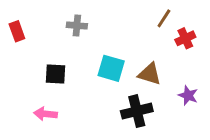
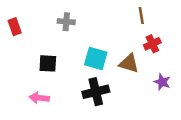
brown line: (164, 18) -> (141, 16), turned -42
red cross: (185, 38) -> (152, 44), moved
black cross: (137, 111) -> (96, 92), moved

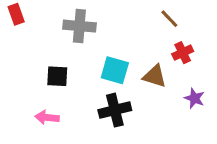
brown line: (141, 16) -> (169, 19), turned -35
gray cross: (66, 22) -> (79, 26), size x1.5
red rectangle: (15, 27) -> (16, 14), moved

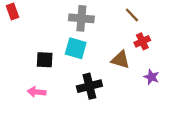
gray cross: (79, 26) -> (81, 18), moved
cyan square: (115, 70) -> (76, 48), moved

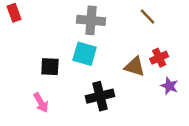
red cross: (142, 41) -> (159, 58), moved
pink arrow: (37, 92) -> (41, 103), turned -126

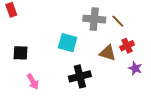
brown line: (148, 17) -> (118, 21), moved
gray cross: (91, 20) -> (94, 19), moved
black square: (50, 67) -> (20, 53), moved

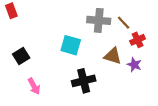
red cross: (127, 46) -> (138, 40), moved
black square: (20, 53) -> (21, 56), turned -35
purple star: (135, 68) -> (134, 65), moved

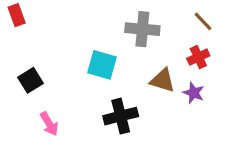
brown line: (124, 23) -> (203, 21), moved

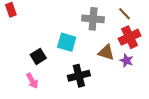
brown line: (203, 21) -> (124, 14), moved
red cross: (198, 57) -> (130, 37), size x1.5
black square: (31, 80) -> (38, 56), moved

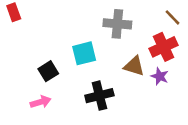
brown line: (124, 14) -> (172, 17), moved
cyan square: (67, 42) -> (84, 53), turned -30
pink arrow: (32, 81) -> (41, 102), turned -77

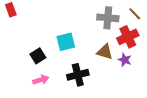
gray cross: (117, 24) -> (108, 18), moved
pink arrow: (41, 102) -> (41, 80), moved

